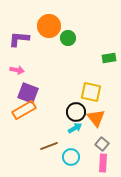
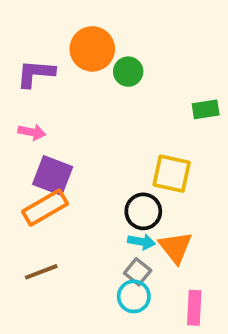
orange triangle: (96, 118) -> (175, 247), moved
cyan arrow: (75, 128) -> (141, 242), turned 40
gray square: (102, 144) -> (138, 272), moved
brown line: (49, 146) -> (41, 272), moved

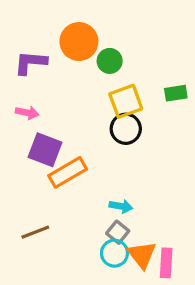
yellow square: (172, 174) -> (126, 101), moved, turned -32
orange rectangle: (45, 208) -> (68, 172), moved
black circle: (143, 211) -> (126, 129), moved
orange triangle: (175, 247) -> (142, 255), moved

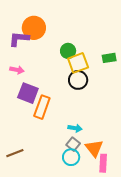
orange circle: (79, 42) -> (34, 28), moved
green circle: (110, 61) -> (68, 51), moved
orange rectangle: (68, 172) -> (42, 107), turned -40
brown line: (35, 232) -> (15, 153), moved
orange triangle: (142, 255) -> (94, 148), moved

